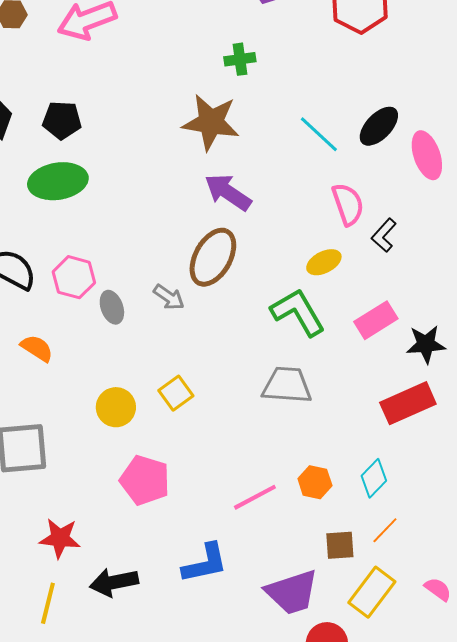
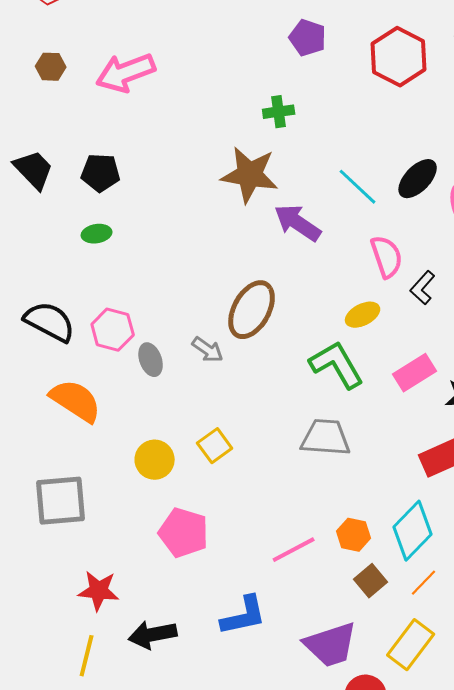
green ellipse: (58, 181) -> (97, 234), size x0.5
purple arrow: (228, 192) -> (298, 223), moved
orange semicircle: (37, 348) -> (76, 401), size x1.6
cyan diamond: (374, 478) -> (413, 531), size x1.5
brown square: (340, 545) -> (371, 581), moved, turned -36

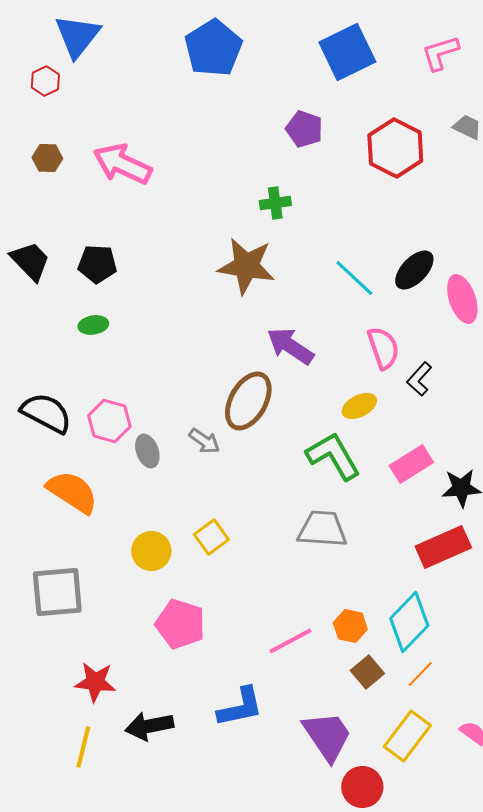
pink arrow: (126, 73) -> (122, 164), turned 46
purple arrow: (298, 223) -> (290, 346), moved
purple trapezoid: (331, 645) -> (327, 736), turned -106

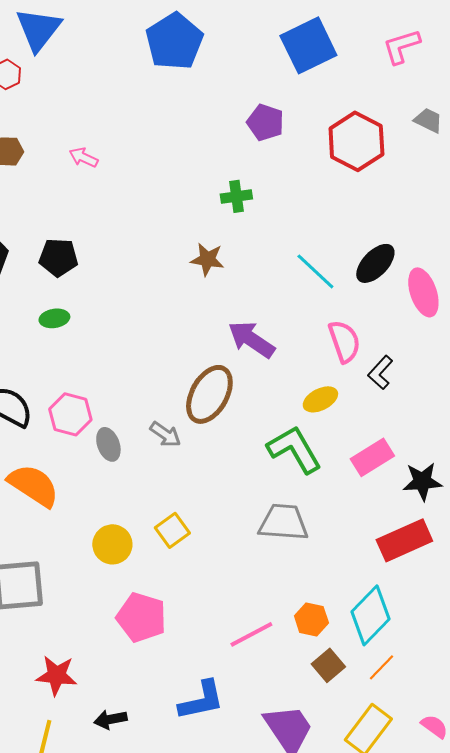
pink arrow: (122, 164) -> (83, 157), size x0.5
brown star: (246, 266) -> (207, 259), size x0.6
black arrow: (149, 726) -> (110, 719), size x0.7

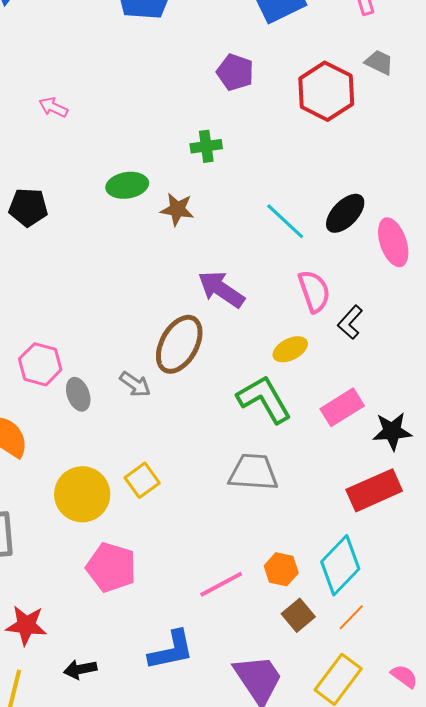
gray trapezoid: (428, 120) -> (379, 62), moved
green ellipse: (54, 318) -> (127, 185), moved, size x1.4
yellow circle: (112, 544) -> (82, 494), size x1.4

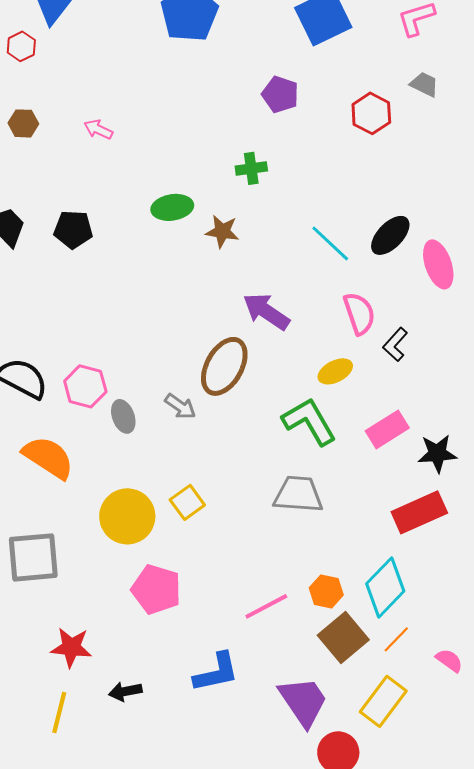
red hexagon: (326, 91) -> (371, 113), size x0.7
brown square: (298, 615) -> (343, 637), size x1.5
pink semicircle: (404, 676) -> (449, 660), moved

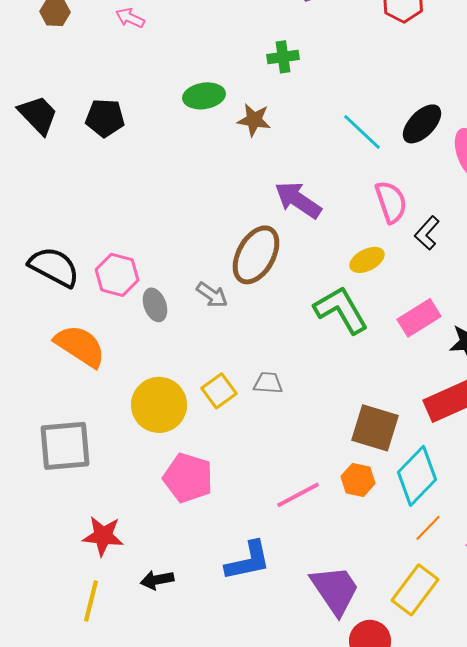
gray trapezoid: (298, 494) -> (268, 383), moved, size x0.6
brown square: (343, 637) -> (375, 428), moved, turned -33

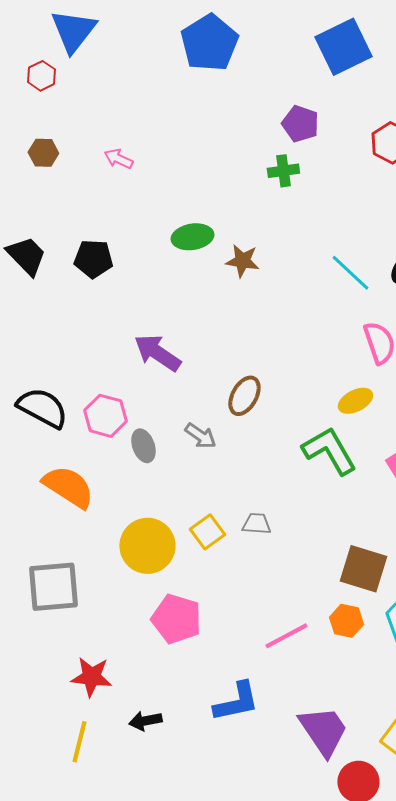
green cross: (283, 57) -> (283, 171), moved
purple arrow: (298, 200) -> (157, 353), moved
brown ellipse: (256, 255) -> (244, 396), size x0.7

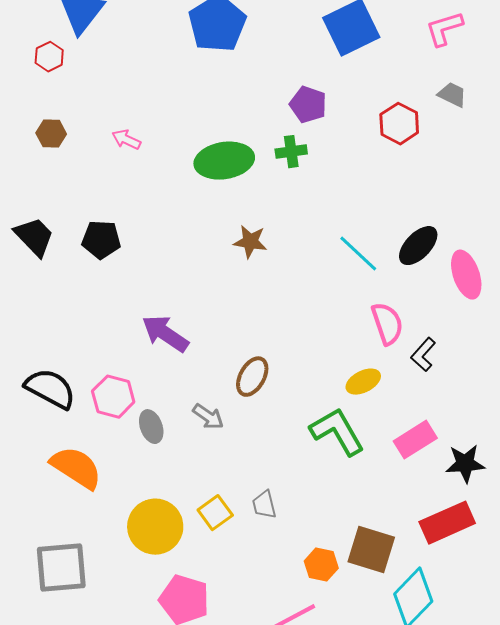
green ellipse: (192, 237) -> (224, 161), moved, size x1.4
gray trapezoid: (256, 524) -> (264, 505), turned -108
orange hexagon: (346, 621) -> (321, 565), moved

